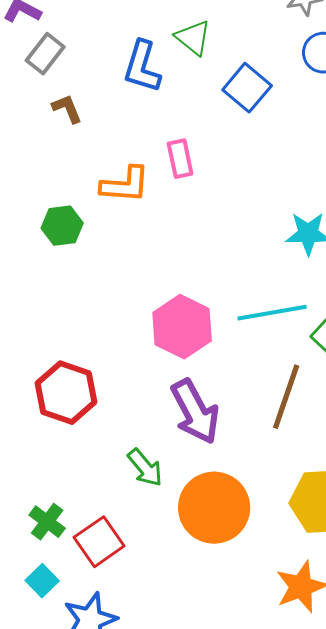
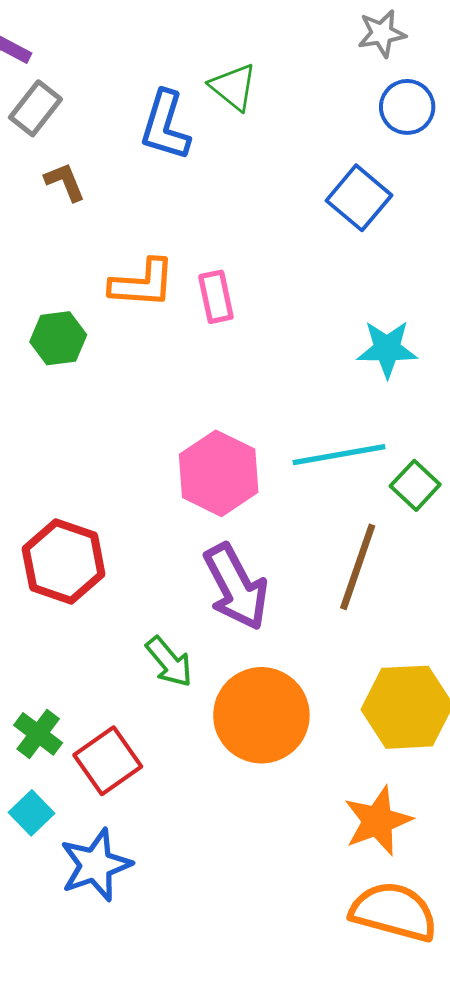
blue square: (247, 88) -> (359, 198), moved
pink rectangle: (180, 159) -> (216, 297), moved

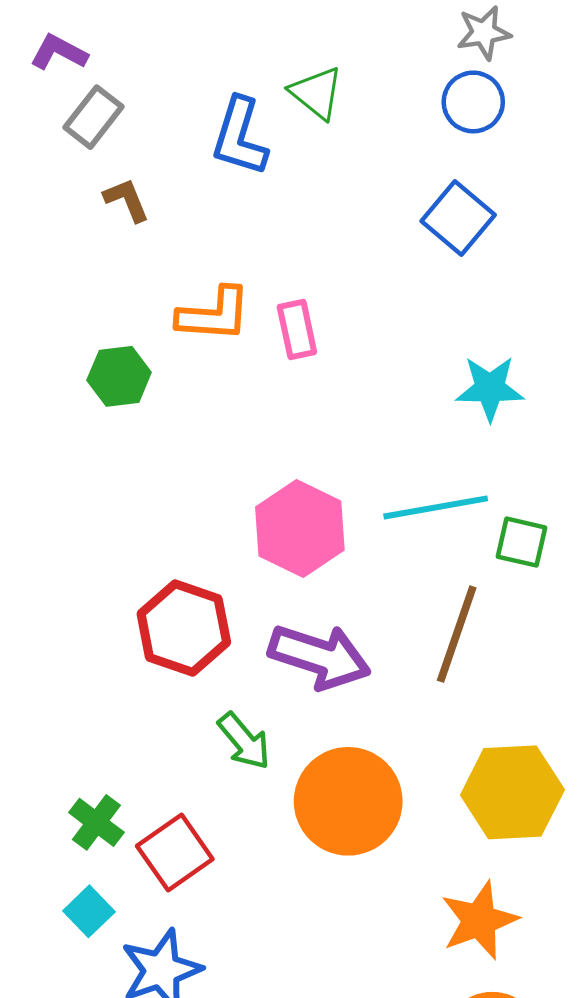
blue circle: (407, 107) -> (473, 102), moved
green square: (415, 485) -> (521, 542), turned -30
red hexagon: (64, 562) -> (184, 628), moved
purple arrow: (236, 587) -> (320, 657), turned -44

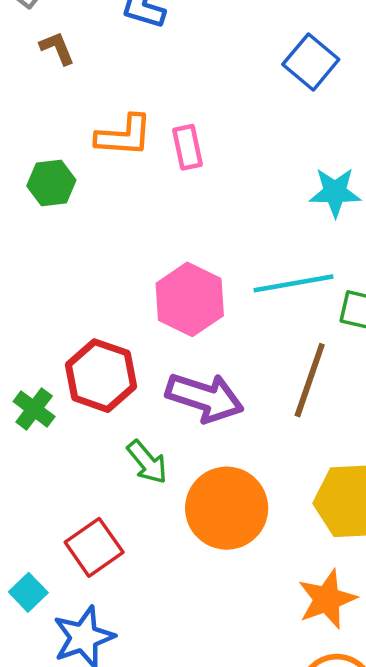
green cross: (96, 822) -> (34, 409), moved

